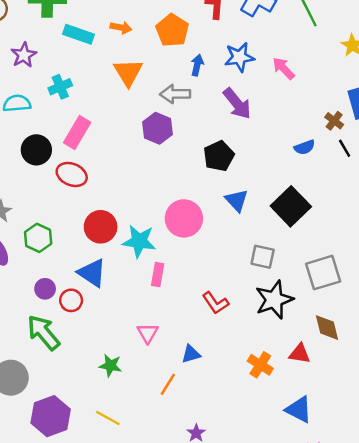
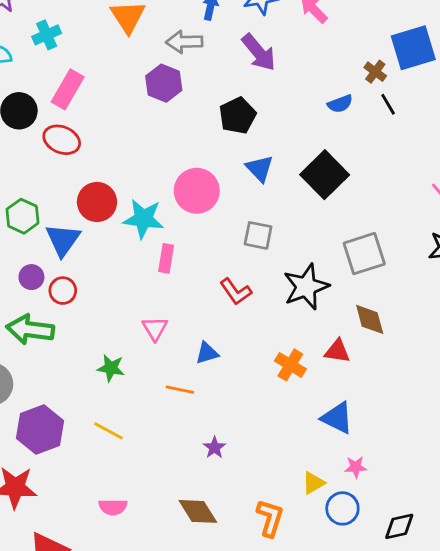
gray square: (263, 257) -> (258, 235), moved
blue triangle: (92, 273) -> (63, 240), moved, turned 32
green arrow: (44, 333) -> (30, 330), turned -42
orange line: (168, 384) -> (180, 390), turned 70

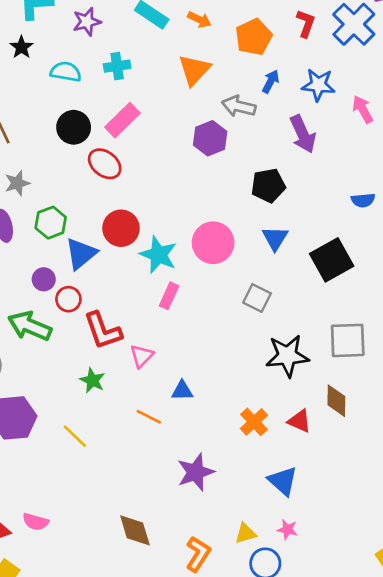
red L-shape: (236, 292) -> (103, 331), moved, size x1.4
purple star: (214, 448) -> (196, 472), moved, size x1.8
pink semicircle: (113, 507) -> (36, 522), moved

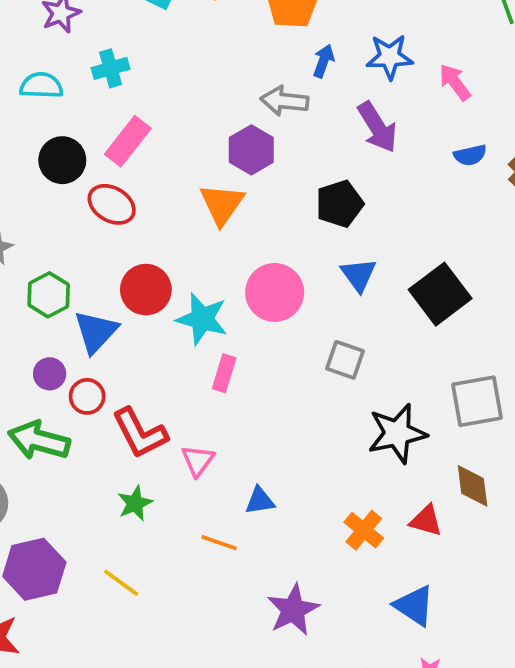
orange triangle: (194, 70) -> (222, 204), moved
blue semicircle: (363, 200) -> (470, 155), moved
green star: (92, 380) -> (135, 503), turned 30

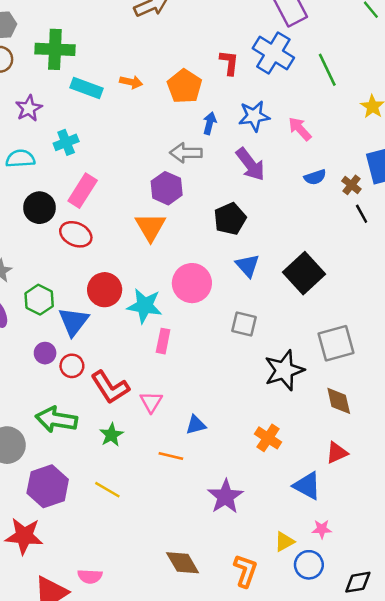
green arrow: (39, 440) -> (56, 420), moved
red triangle: (426, 521) -> (337, 453), moved, turned -35

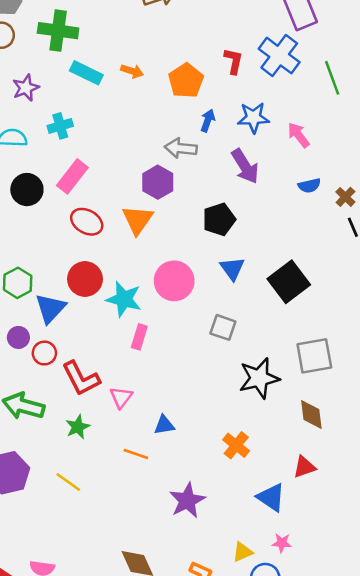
red ellipse: (76, 234) -> (87, 222), moved

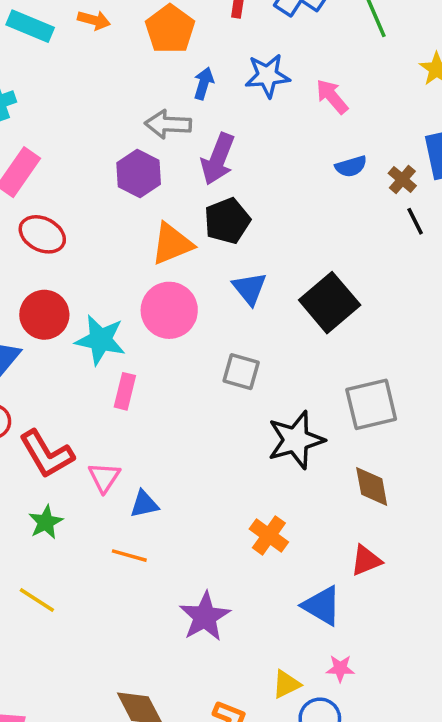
purple arrow: (245, 166) -> (218, 159), moved, turned 57
orange triangle: (138, 220) -> (172, 244), moved, turned 36
blue triangle: (164, 425) -> (144, 504), moved

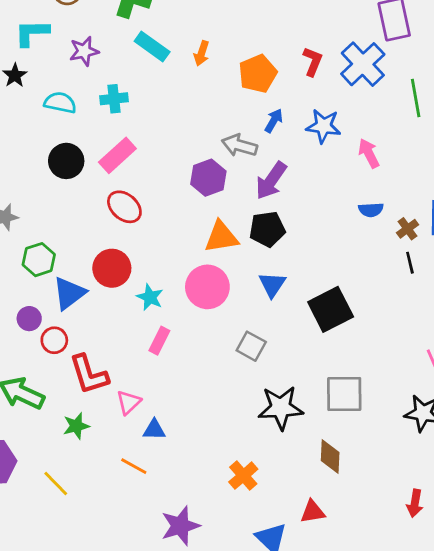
orange arrow: (94, 20) -> (202, 53), turned 80
cyan star: (100, 340) -> (150, 297), size x0.7

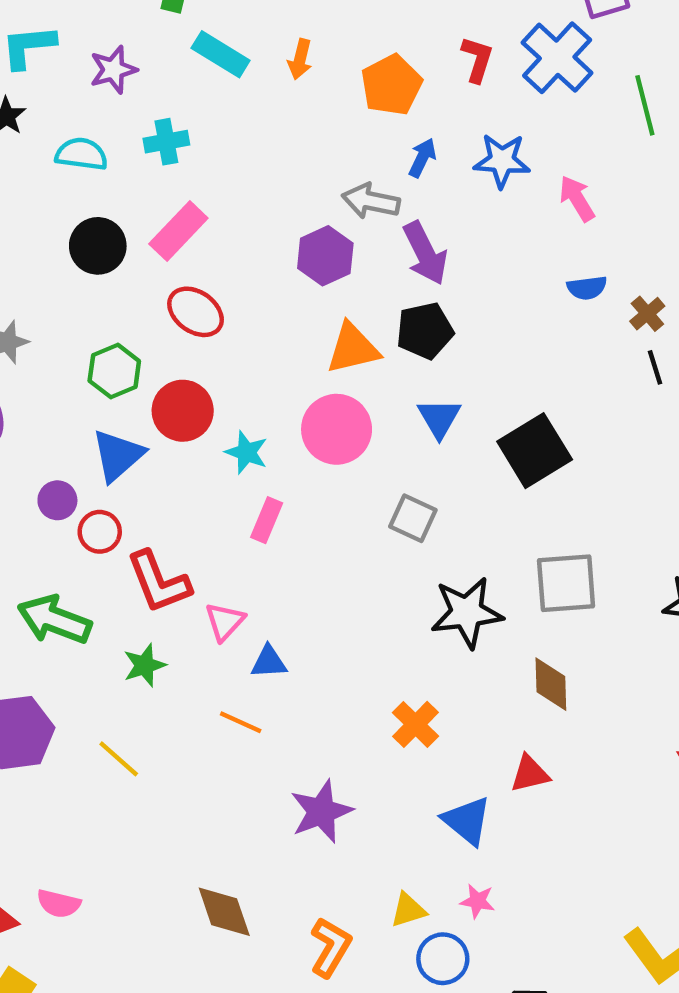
purple arrow: (271, 181) -> (425, 253), turned -57
green hexagon: (39, 260) -> (114, 371), moved

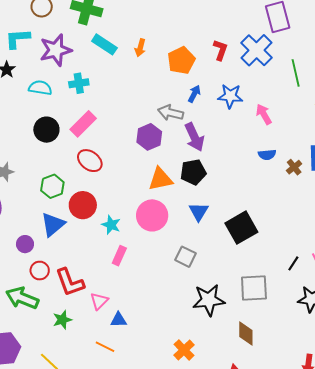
purple star: (113, 70) -> (56, 50), size x1.5
black line: (655, 367) -> (293, 263), moved, turned 49
red circle: (100, 532) -> (40, 271), moved

